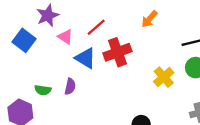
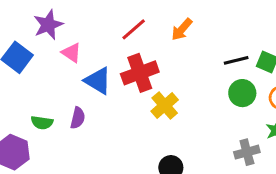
red line: (96, 27) -> (134, 29), moved
yellow cross: (164, 77) -> (165, 105), moved

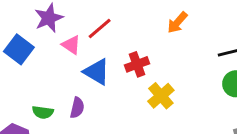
red line: (134, 29) -> (100, 28), moved
red cross: (140, 73) -> (137, 64), size x0.7

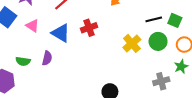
pink triangle: (71, 45) -> (32, 26), moved
yellow cross: (161, 96) -> (132, 43), moved

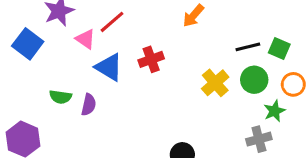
pink triangle: (32, 26) -> (85, 39), moved
green semicircle: (23, 61) -> (60, 97), moved
green star: (181, 67) -> (275, 111), moved

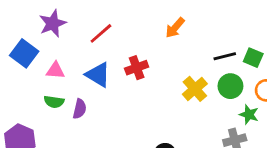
pink triangle: (85, 39) -> (55, 70), moved, turned -30
green star: (275, 111) -> (249, 115), turned -30

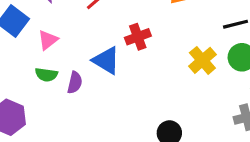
pink triangle: (55, 70) -> (48, 40), turned -42
blue triangle: (98, 75) -> (106, 60), moved

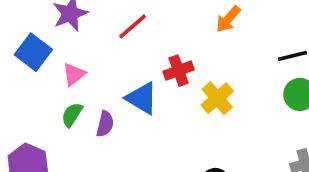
yellow cross: (202, 60) -> (217, 98), moved
green semicircle: (46, 75) -> (72, 115), turned 115

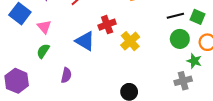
pink triangle: (74, 74) -> (44, 27), turned -32
purple semicircle: (105, 124) -> (66, 75), moved

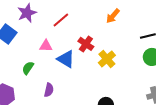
red cross: (107, 25) -> (86, 44), turned -35
pink triangle: (44, 27) -> (46, 46), moved, turned -48

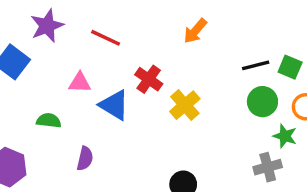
red line: (61, 20) -> (106, 38), turned 66
green semicircle: (28, 68) -> (49, 121), turned 64

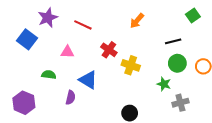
green square: (290, 67) -> (193, 16), moved, turned 32
blue triangle: (114, 105) -> (88, 80), moved
yellow cross: (185, 105) -> (131, 65), turned -30
green star: (285, 136) -> (164, 84), moved

